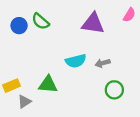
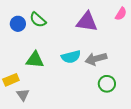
gray arrow: (103, 63) -> (96, 59), size x1.5
green triangle: (48, 84) -> (35, 60), moved
gray triangle: (24, 102) -> (23, 95), turned -32

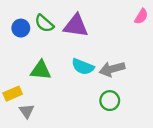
purple triangle: (87, 22) -> (76, 26), moved
cyan semicircle: (71, 57) -> (83, 67), turned 36
green circle: (107, 84) -> (110, 101), moved

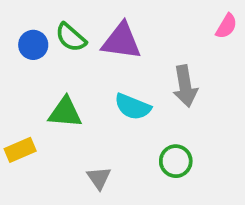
gray arrow: (112, 69) -> (185, 86), moved, turned -85
gray triangle: (27, 111) -> (99, 178), moved

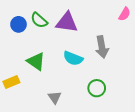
green triangle: (65, 112) -> (36, 61), turned 30

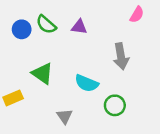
pink semicircle: (125, 14) -> (137, 15), moved
purple triangle: (67, 22) -> (79, 27), size x0.6
cyan semicircle: (73, 58) -> (87, 83), moved

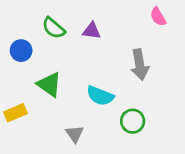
pink semicircle: (137, 15) -> (158, 17), turned 119
blue circle: (22, 29) -> (21, 51), moved

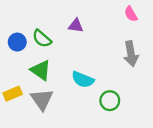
green semicircle: (54, 28) -> (42, 39), moved
gray arrow: (140, 65) -> (131, 54), moved
gray triangle: (75, 134) -> (42, 99), moved, size x1.5

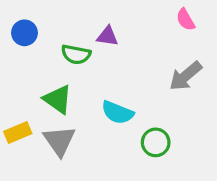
green semicircle: (42, 39) -> (76, 54), moved, turned -30
blue circle: (17, 42) -> (24, 33), moved
gray arrow: (131, 54) -> (186, 76), turned 60

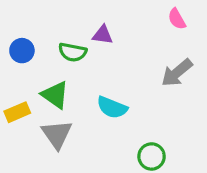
blue circle: (24, 33) -> (22, 51), moved
yellow rectangle: (18, 132) -> (17, 112), moved
green circle: (156, 142) -> (152, 156), moved

